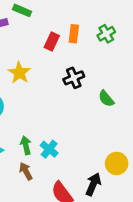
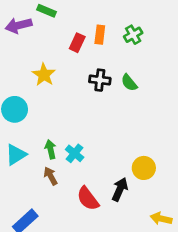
black cross: (74, 78) -> (100, 80), turned 30
green semicircle: (106, 99) -> (129, 83), moved

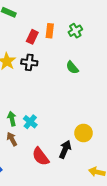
black cross: (100, 80) -> (29, 62), moved

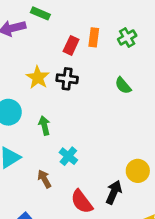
green arrow: (12, 119) -> (44, 126), moved

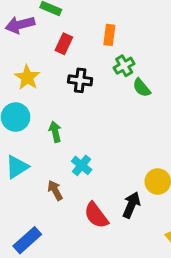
green cross: (127, 37) -> (124, 66), moved
red rectangle: (71, 45) -> (64, 44), moved
yellow star: (38, 77) -> (27, 77), moved

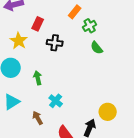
orange rectangle: (109, 35) -> (75, 12), turned 32
red rectangle: (64, 44) -> (38, 24), moved
green cross: (124, 66) -> (90, 26), moved

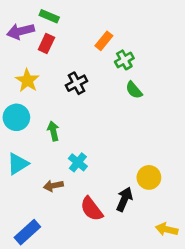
red rectangle: (38, 24) -> (46, 44), moved
black cross: (55, 43) -> (77, 83), turned -35
brown arrow: (38, 118) -> (53, 186), turned -72

